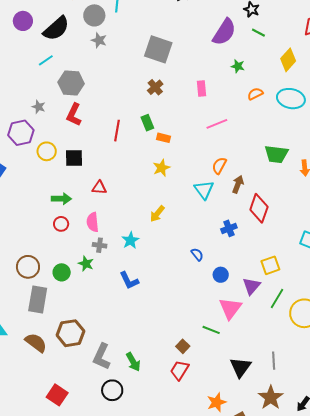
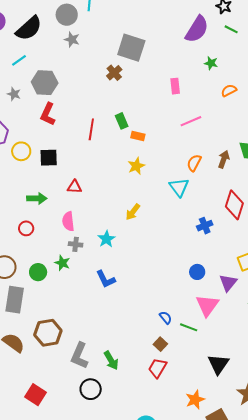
brown cross: (155, 87) -> (114, 73), moved
gray star: (39, 107) -> (14, 94), moved
brown arrow: (238, 184) -> (224, 159), moved
red circle: (61, 224) -> (26, 228), moved
blue semicircle: (197, 254) -> (166, 318), moved

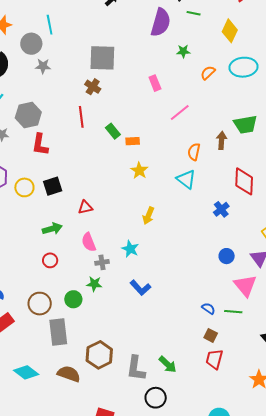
red line: (91, 129) -> (81, 117), moved

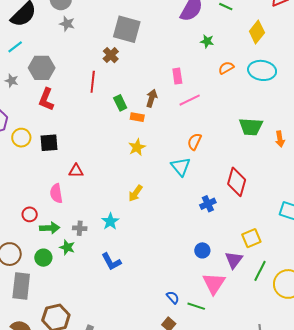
pink rectangle: (155, 83) -> (177, 76), moved
brown arrow: (222, 140) -> (152, 98), moved
green arrow: (52, 229) -> (50, 228), moved
pink semicircle: (89, 242) -> (56, 193), moved

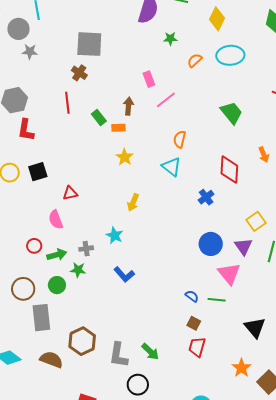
green trapezoid: (251, 127) -> (231, 113), turned -120
orange arrow: (280, 139) -> (264, 155), moved
blue circle: (202, 250) -> (211, 244), size x1.5

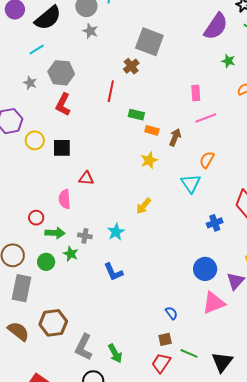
brown arrow: (128, 106) -> (175, 137), moved
green rectangle: (99, 117) -> (136, 115), turned -56
pink triangle: (229, 274) -> (214, 303), turned 30
green line: (217, 300) -> (189, 353), moved
brown square: (194, 323) -> (165, 339), turned 32

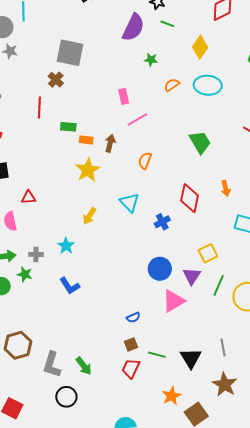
yellow star: (149, 160) -> (88, 170), size x1.4
cyan triangle: (191, 183) -> (129, 202), moved
blue semicircle: (171, 313) -> (133, 317), turned 112

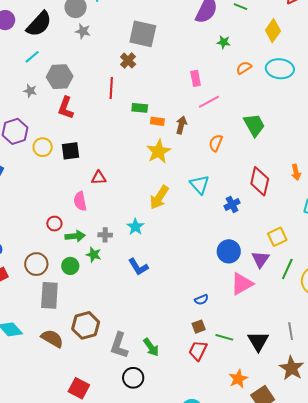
green trapezoid: (200, 142) -> (254, 125), moved
yellow arrow: (89, 216) -> (159, 197), size x1.4

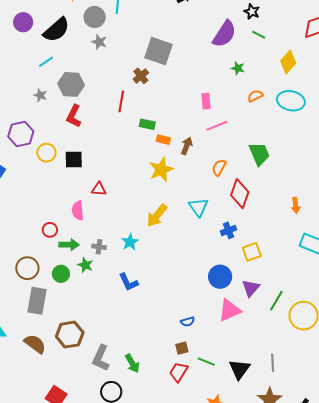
red diamond: (260, 181) -> (240, 194), moved
yellow square: (277, 237) -> (252, 252), moved

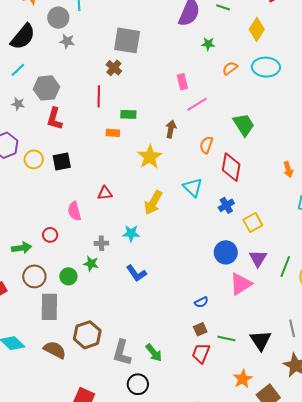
orange rectangle: (163, 140) -> (113, 133), moved
red triangle: (99, 189) -> (105, 193), moved
cyan star: (130, 242) -> (131, 233), turned -30
green arrow: (69, 245) -> (22, 248), moved

